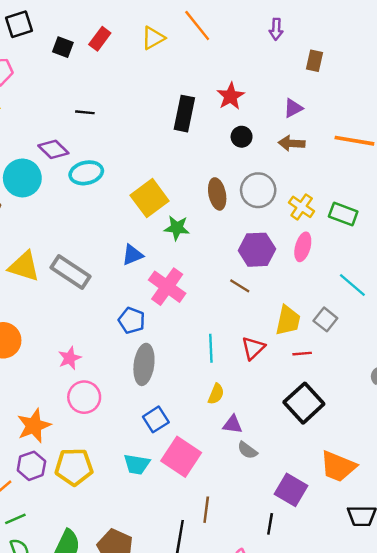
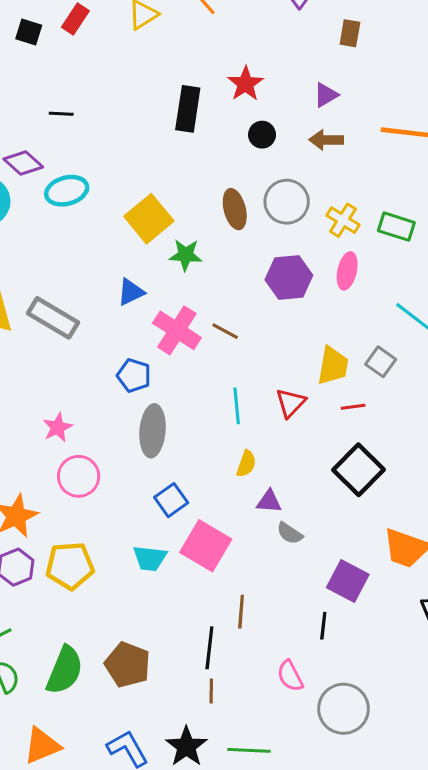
brown line: (240, 286) -> (225, 331), moved

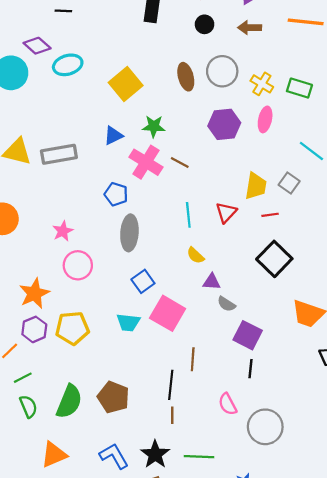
green star: (186, 255) -> (154, 126), moved
gray rectangle: (53, 318) -> (59, 154), turned -40
yellow semicircle: (246, 464) -> (195, 255), turned 114
purple square: (348, 581) -> (248, 335), moved

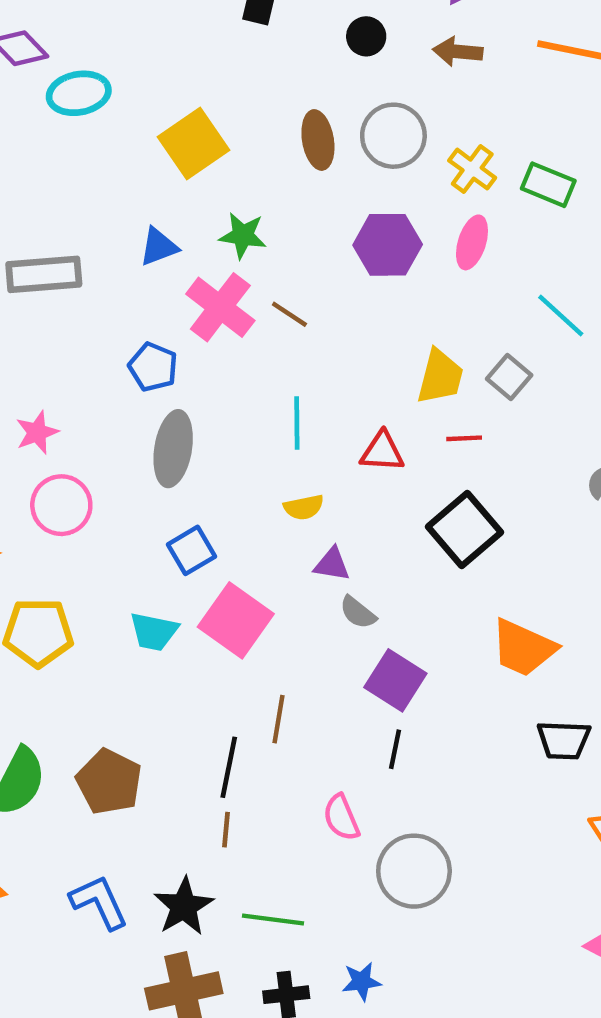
red triangle: (226, 212) -> (382, 452), moved, turned 45
yellow semicircle: (195, 255) -> (304, 507), turned -60

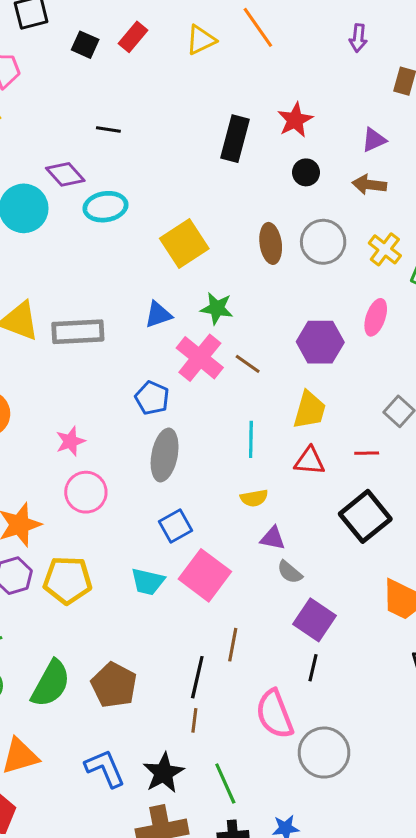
yellow cross: (472, 169) -> (385, 249), moved
purple hexagon: (388, 245) -> (320, 342), moved
yellow trapezoid: (440, 377) -> (310, 410), moved
pink semicircle: (341, 817) -> (275, 714), size x1.5
green line: (273, 919) -> (225, 784), turned 57

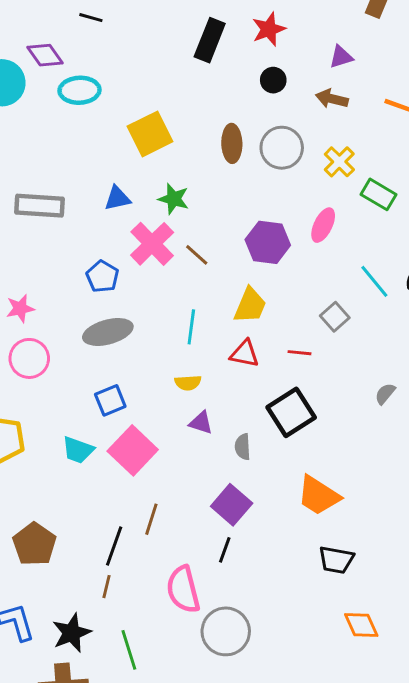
gray ellipse: (165, 455) -> (108, 332), turned 57
gray semicircle: (290, 572) -> (243, 447), moved, turned 40

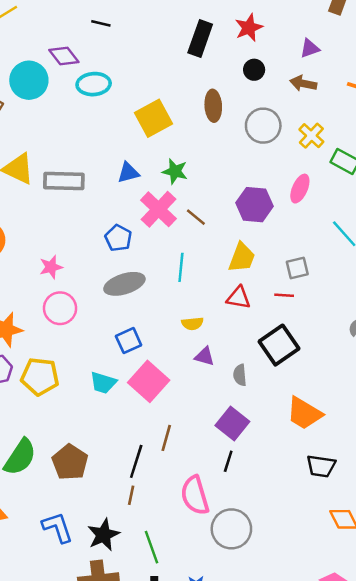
brown ellipse: (232, 143) -> (213, 106), moved
gray square: (335, 317) -> (297, 268), moved, turned 30
cyan line: (191, 327) -> (181, 267), moved

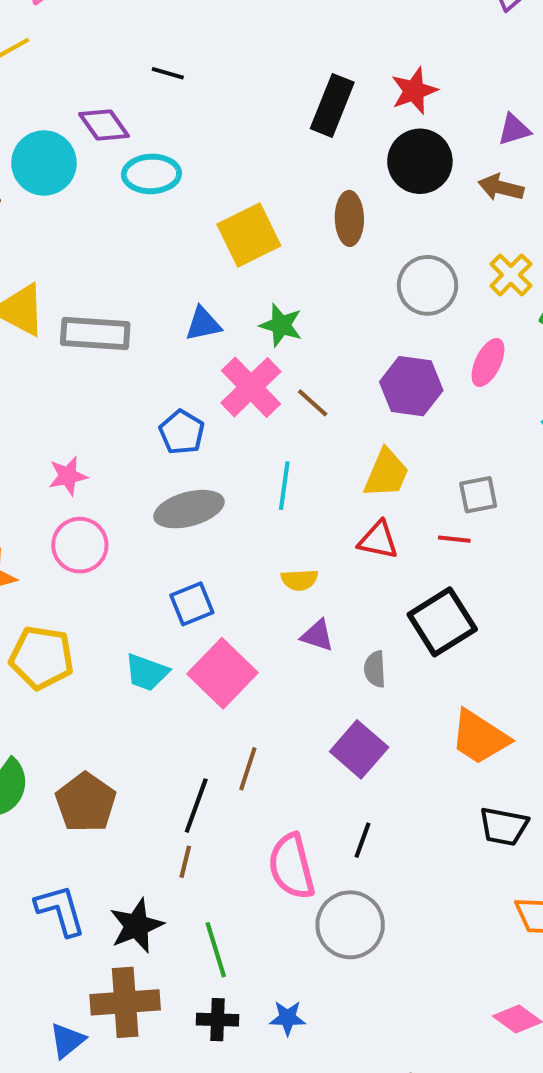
black circle: (254, 70) -> (420, 161), size x1.8
gray circle: (263, 126) -> (428, 285), moved
black line: (228, 461) -> (362, 840), moved

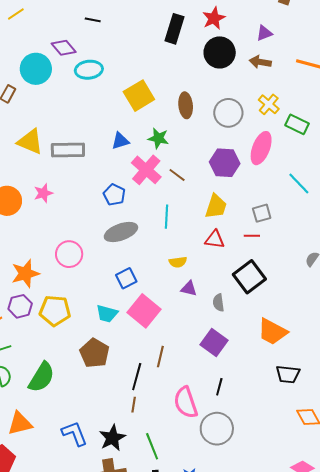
brown ellipse: (349, 218) -> (186, 105), moved
pink ellipse: (488, 363) -> (261, 148), size x1.4
pink star: (68, 476) -> (43, 193), moved
brown pentagon: (86, 802) -> (94, 353), moved

